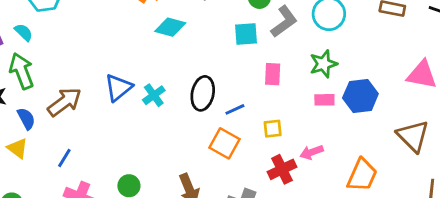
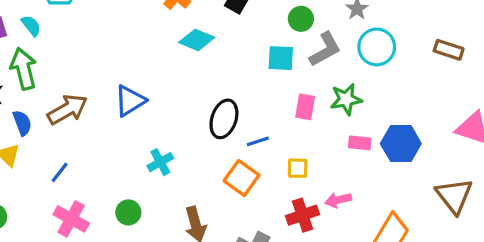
green star: (323, 64) -> (346, 99), moved
cyan cross: (154, 95) -> (160, 162), moved

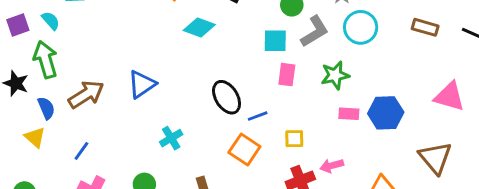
pink rectangle: (305, 107) -> (287, 75), moved
black ellipse: (224, 119) -> (227, 97), turned -48

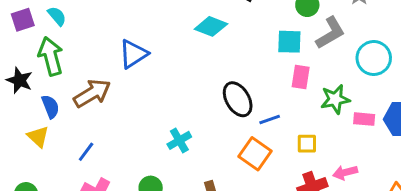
cyan circle: (361, 27) -> (374, 58), moved
green star: (335, 75) -> (335, 99), moved
blue triangle: (142, 84) -> (133, 54), moved

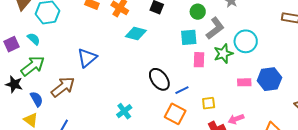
green arrow: (51, 56) -> (33, 66), turned 75
green star: (335, 99) -> (223, 54), moved

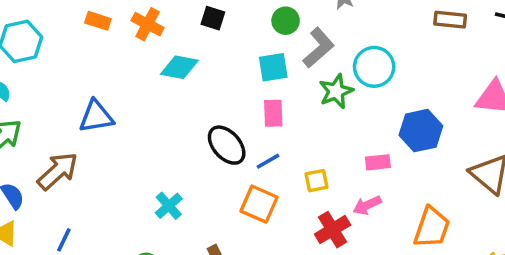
blue triangle: (87, 58) -> (96, 116), turned 35
pink rectangle: (199, 60) -> (273, 113), moved
pink rectangle: (244, 82) -> (378, 162), moved

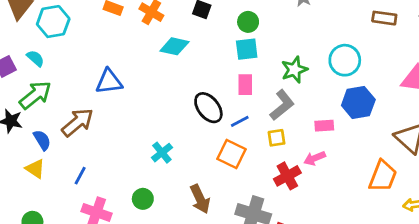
green circle: (286, 21) -> (248, 22), moved
gray L-shape: (318, 48) -> (282, 105), moved
cyan circle: (374, 67) -> (345, 60), moved
orange trapezoid: (432, 228) -> (383, 176), moved

